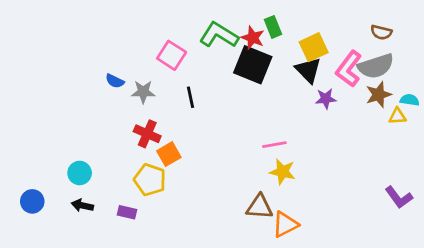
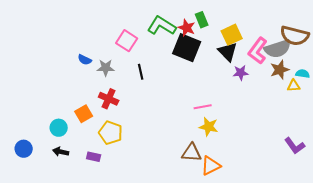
brown semicircle: (381, 32) -> (295, 36), moved, size x1.8
orange square: (169, 154) -> (84, 114), moved

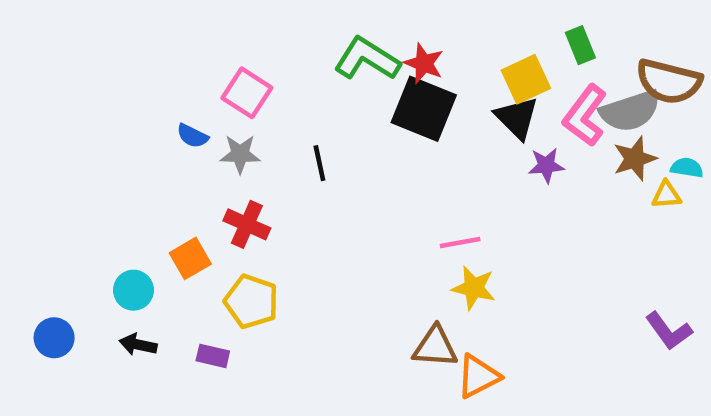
green rectangle: (202, 20) -> (580, 45), moved
pink square: (127, 41) -> (247, 93), moved

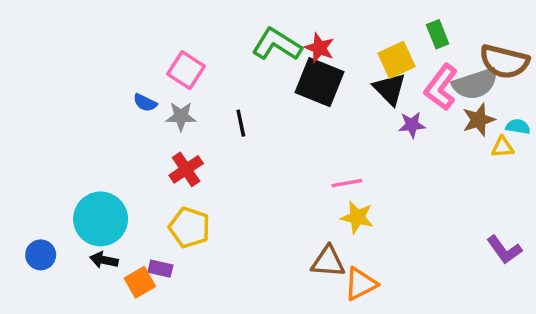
red cross: (247, 224) -> (186, 169), turned 32
orange square: (190, 258) -> (140, 282), moved
cyan circle: (133, 290) -> (101, 219), size x1.8

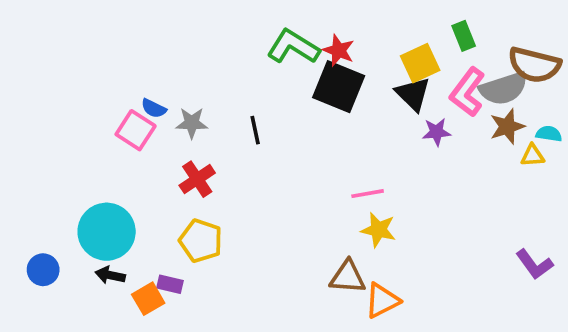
pink square: (186, 70) -> (136, 130), moved

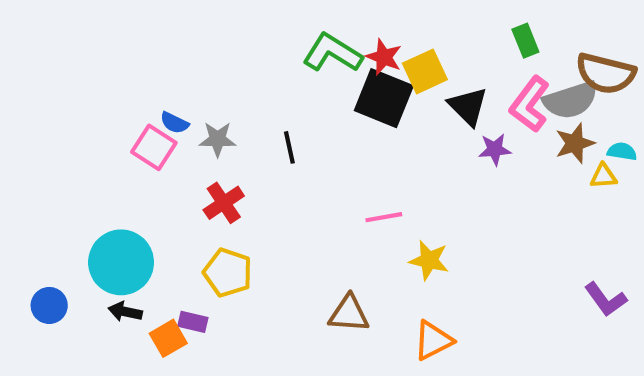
yellow square: (420, 63) -> (425, 71), moved
pink line: (368, 194) -> (384, 217), moved
brown triangle: (348, 277) -> (349, 314), moved

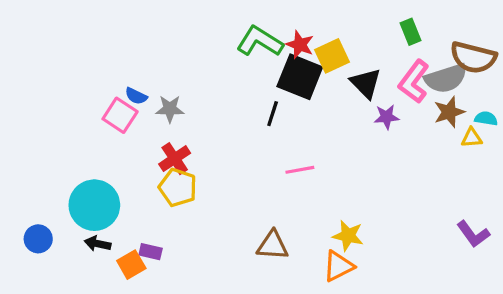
black line: (289, 147) -> (273, 114), moved, turned 30
yellow star: (429, 260) -> (348, 236), moved
yellow pentagon: (228, 273) -> (178, 187), moved

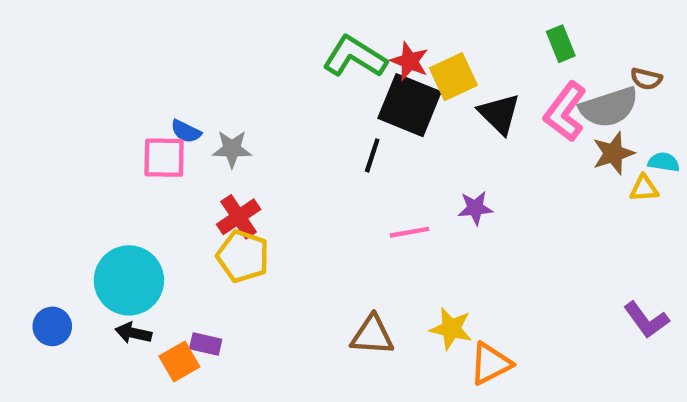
brown semicircle: (473, 57) -> (646, 79), size x0.5
pink square: (120, 115) -> (164, 158), turned -32
purple star: (387, 117) -> (475, 208), moved
yellow star: (348, 236) -> (451, 329), moved
orange triangle: (338, 266) -> (491, 364), moved

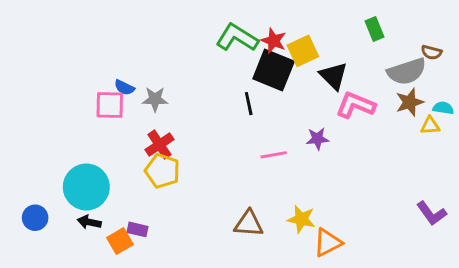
pink L-shape: (565, 112) -> (355, 105), moved, turned 75
black line: (372, 155) -> (249, 104), turned -30

